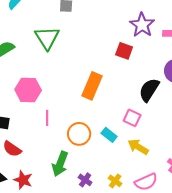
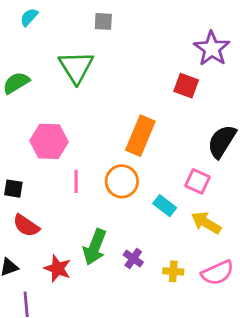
orange circle: (79, 134) -> (122, 181), moved
red star: (23, 180) -> (58, 268), moved
purple cross: (85, 180) -> (133, 258), moved
yellow cross: (115, 181) -> (173, 271), turned -32

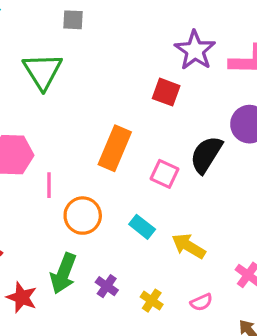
pink line: (76, 181) -> (49, 185), moved
orange circle: (122, 181) -> (83, 216), moved
pink square: (198, 181) -> (164, 174), moved
yellow cross: (173, 271) -> (152, 301), turned 30
pink semicircle: (218, 273) -> (201, 302), size x0.6

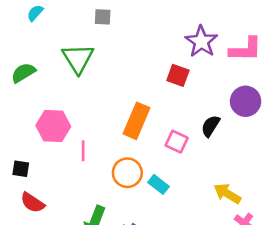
black semicircle: (206, 155) -> (210, 126), size x0.7
orange circle: (83, 216) -> (127, 173), moved
yellow arrow: (189, 246) -> (227, 194), moved

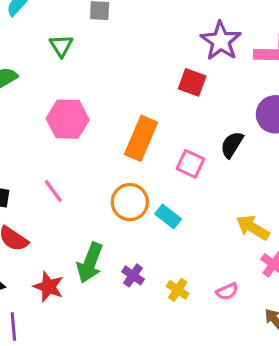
green triangle: (78, 58) -> (61, 46), moved, size x0.6
pink hexagon: (53, 126) -> (68, 119), moved
pink line: (83, 151) -> (53, 191), moved, turned -36

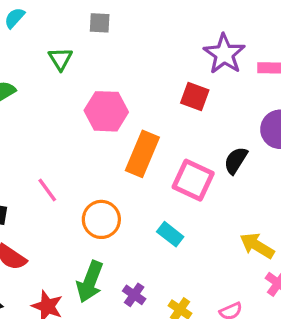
pink hexagon: (68, 119) -> (106, 111), moved
pink square: (190, 164) -> (193, 180), size x1.4
pink line: (53, 191) -> (47, 190), moved
orange circle: (130, 202) -> (101, 219), moved

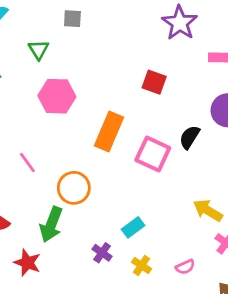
purple star: (224, 54) -> (180, 23), moved
pink hexagon: (106, 111) -> (57, 96), moved
cyan rectangle: (170, 234) -> (133, 227), moved, turned -75
green arrow: (90, 282) -> (51, 225), moved

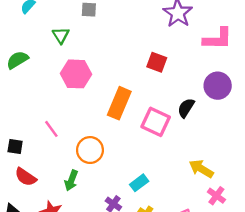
green arrow: (51, 225) -> (71, 180), size x0.7

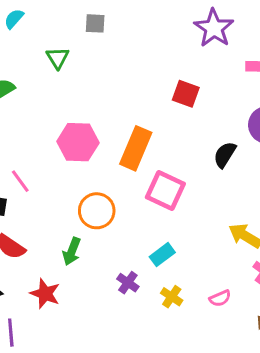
pink hexagon: (76, 74) -> (78, 142), moved
pink square: (156, 122) -> (165, 191), moved
pink line: (51, 129) -> (20, 181), moved

